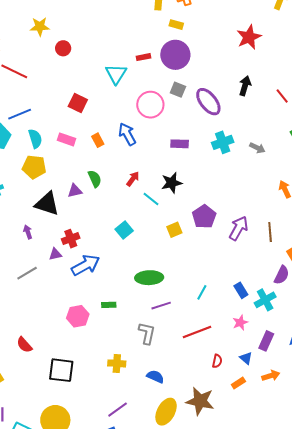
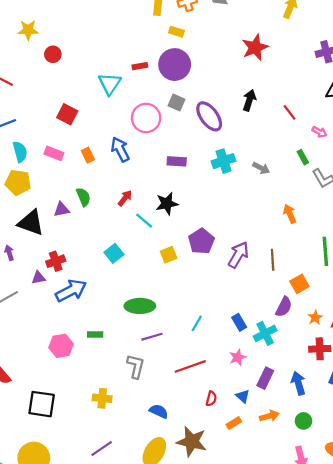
blue semicircle: (155, 377) -> (159, 411), moved

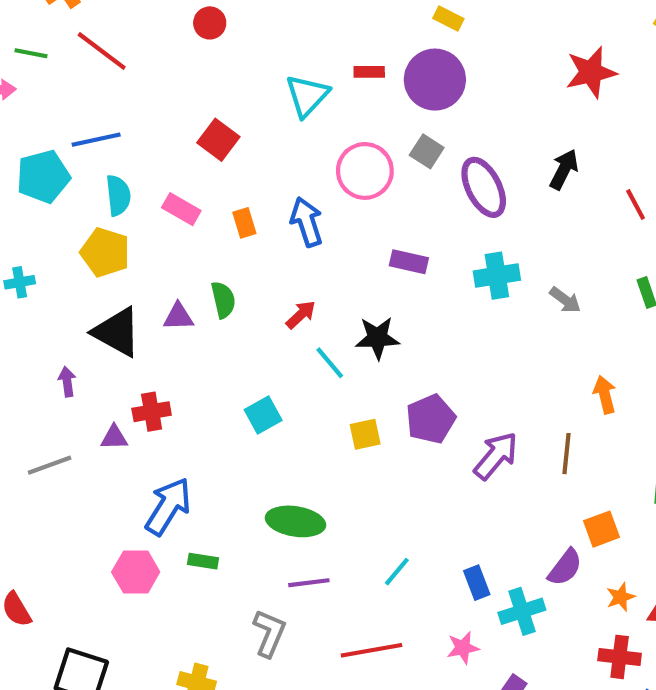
brown line: (273, 260) -> (567, 454), moved
blue arrow: (71, 291) -> (168, 506), moved, turned -40

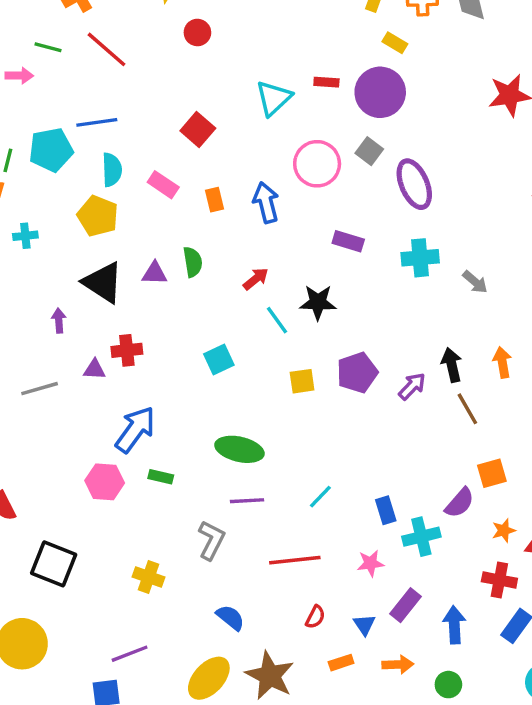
black arrow: (564, 169) -> (452, 365), moved, turned -44
brown line: (567, 454) -> (467, 409), turned -40
purple arrow: (496, 456) -> (412, 386), moved, size x0.7

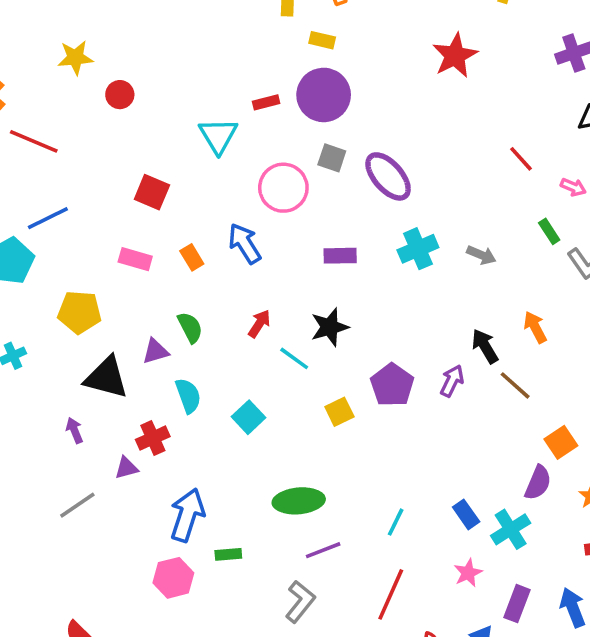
cyan semicircle: (112, 170) -> (188, 396), moved
gray L-shape: (211, 540) -> (300, 602), turned 30
red line: (295, 560) -> (391, 594), turned -42

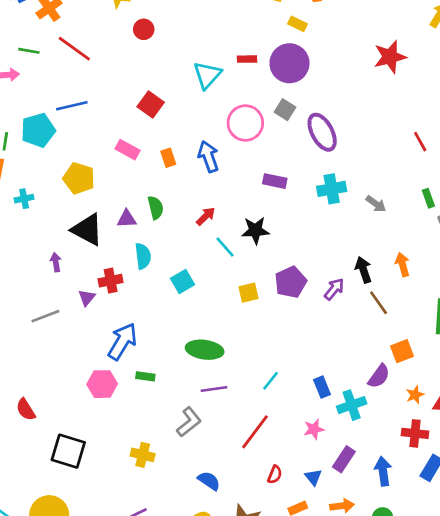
purple triangle: (126, 468) -> (87, 298), turned -48

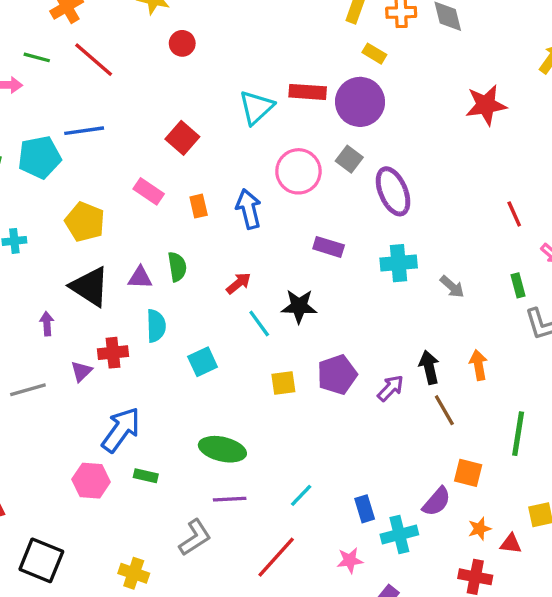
red rectangle: (247, 59) -> (308, 92), size x1.5
orange square: (402, 351) -> (468, 473), turned 30

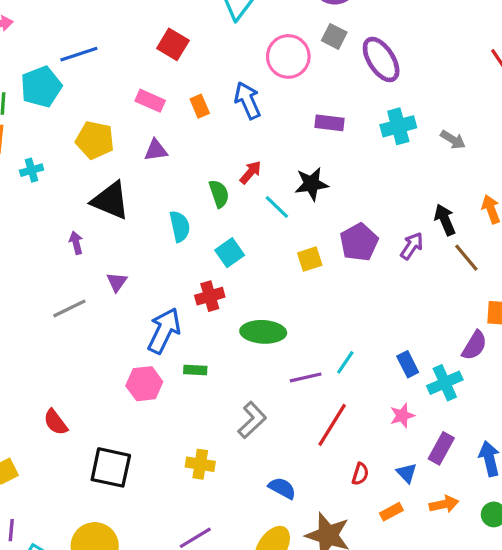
green semicircle: (177, 267) -> (219, 194), moved
purple triangle: (140, 278) -> (156, 150), moved
red cross: (113, 353) -> (210, 296), moved
purple line: (230, 499) -> (306, 377), moved

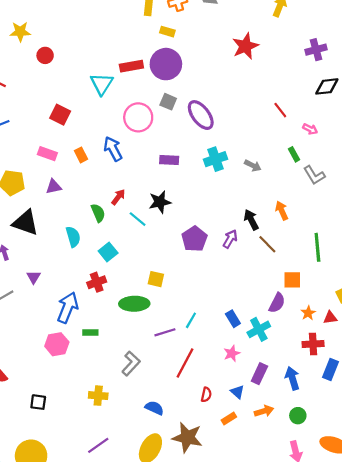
yellow square: (310, 259) -> (156, 279), moved, turned 35
black square: (111, 467) -> (38, 402), size x0.6

